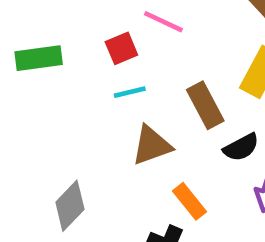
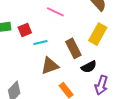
red square: (121, 48) -> (25, 30), moved

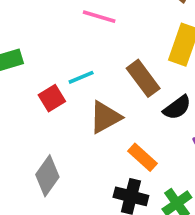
red square: (25, 30) -> (52, 98), moved

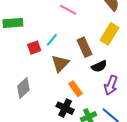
cyan line: (81, 77) -> (52, 40), turned -40
brown triangle: (105, 117) -> (60, 64), turned -30

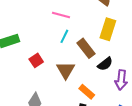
cyan line: (52, 40) -> (64, 36), moved

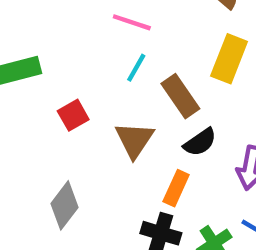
black semicircle: (105, 64) -> (200, 142), moved
orange rectangle: (87, 92) -> (176, 188), turned 70

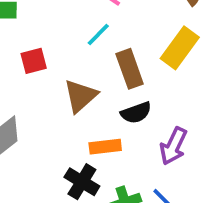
orange rectangle: (176, 188) -> (105, 147), turned 44

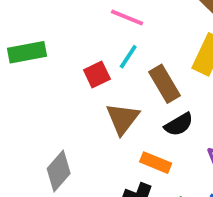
red square: (34, 61) -> (97, 74), moved
orange rectangle: (105, 147) -> (156, 163), turned 40

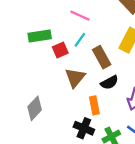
green rectangle: (27, 52) -> (40, 36), moved
orange rectangle: (156, 163) -> (94, 105), turned 54

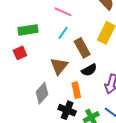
red square: (60, 50) -> (20, 53), moved
gray diamond: (35, 108) -> (42, 93), moved

